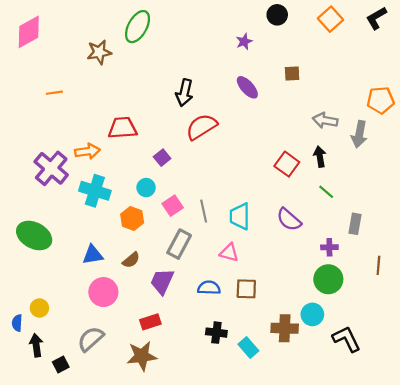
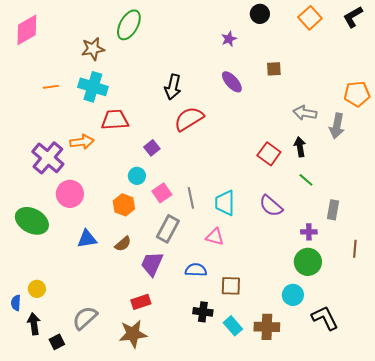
cyan cross: (95, 191) -> (93, 87), moved
brown square: (246, 289) -> (231, 286), moved
pink circle: (103, 292) -> (70, 194), moved
brown cross: (285, 328) -> (267, 327), moved

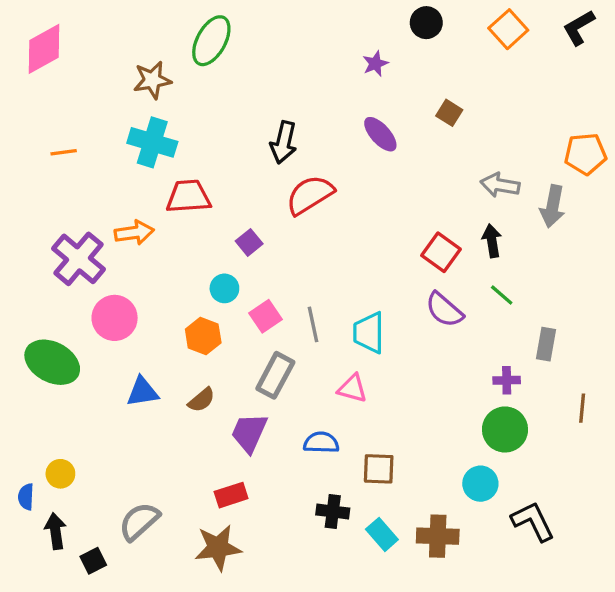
brown square: (274, 69) -> (449, 113), turned 35
orange line: (51, 87) -> (64, 152), moved
purple semicircle: (271, 206) -> (444, 310), moved

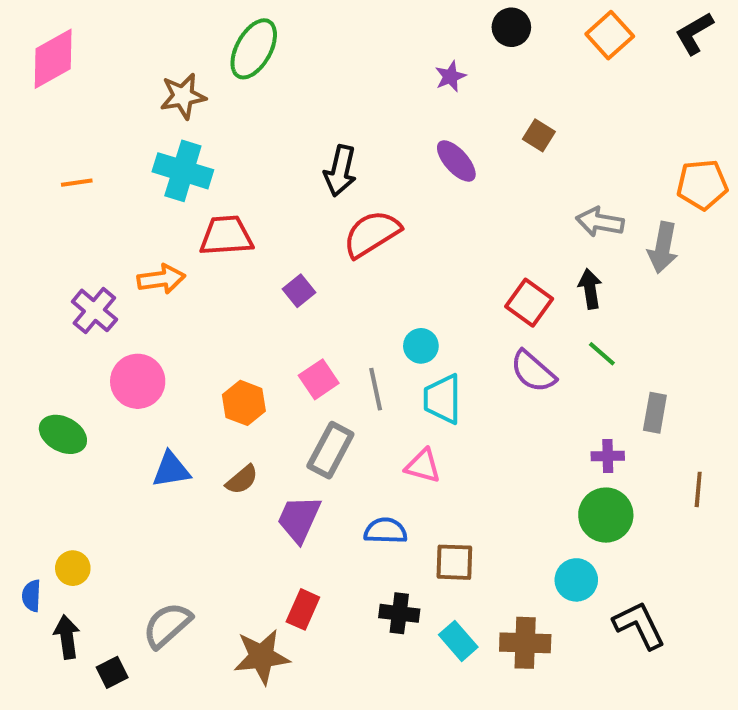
purple cross: (78, 259) -> (94, 310), size x0.7
cyan circle: (224, 288) -> (421, 346), moved
green ellipse: (52, 362) -> (63, 434), size x0.7
red rectangle: (231, 495) -> (303, 609), moved, turned -48

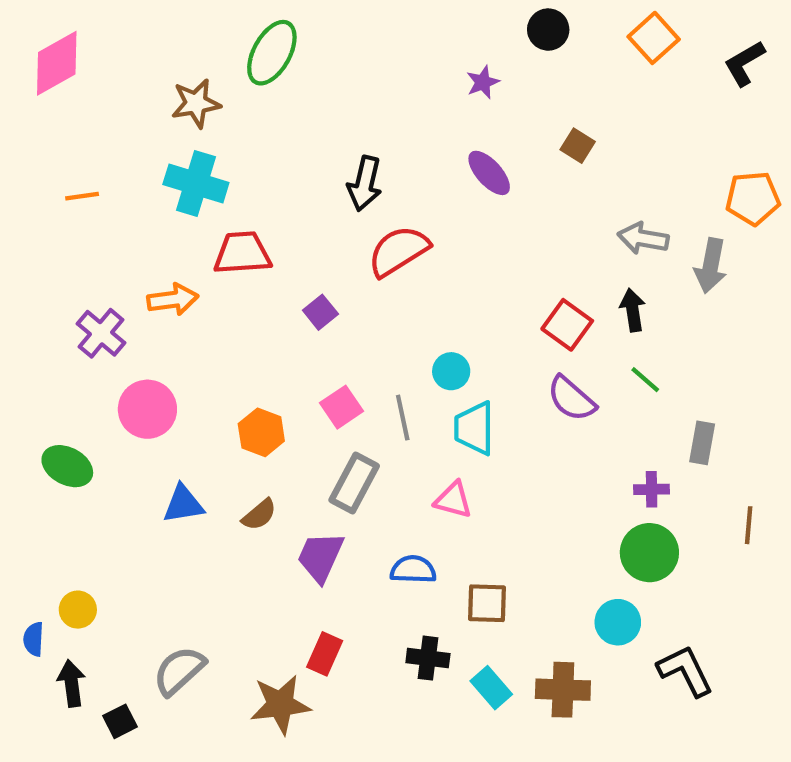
black L-shape: (694, 33) -> (744, 63), moved

